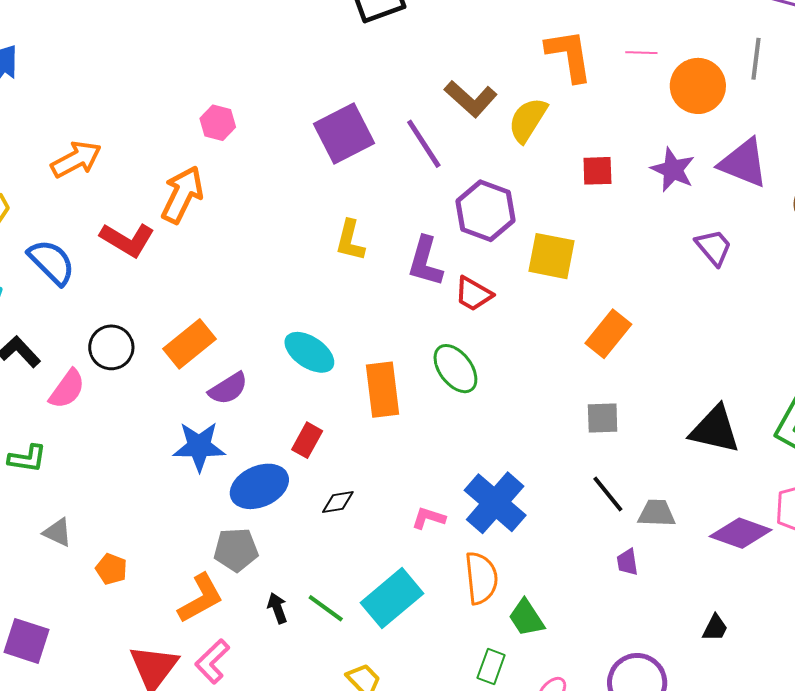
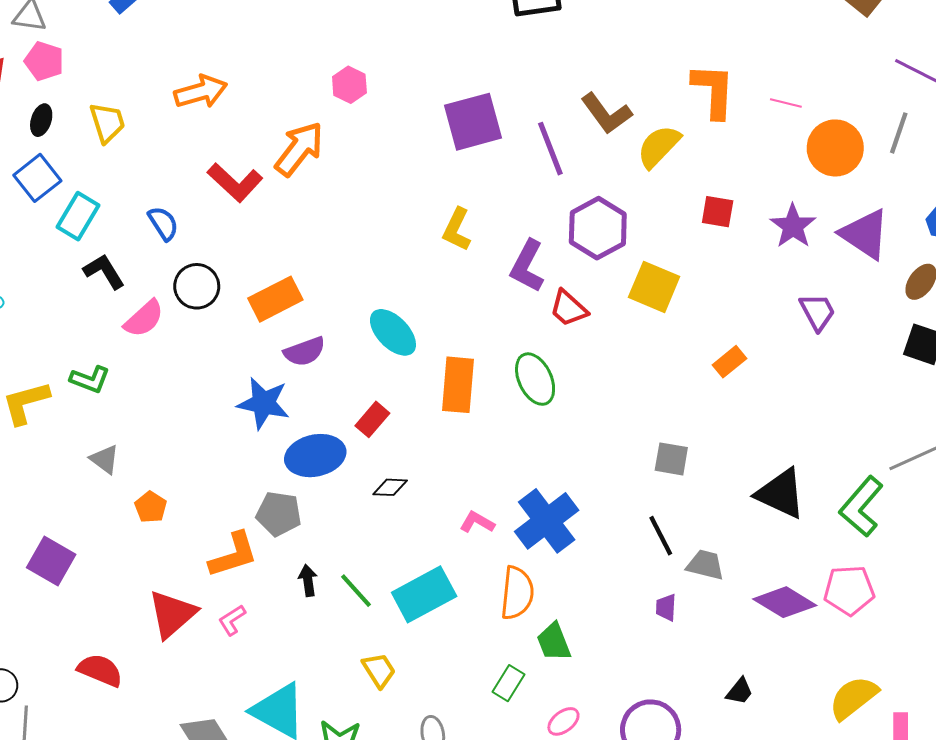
blue semicircle: (51, 262) -> (163, 223), moved, size x0.7
orange rectangle: (608, 334) -> (729, 362), moved, size x0.7
pink L-shape: (212, 661) -> (232, 620), size x0.7

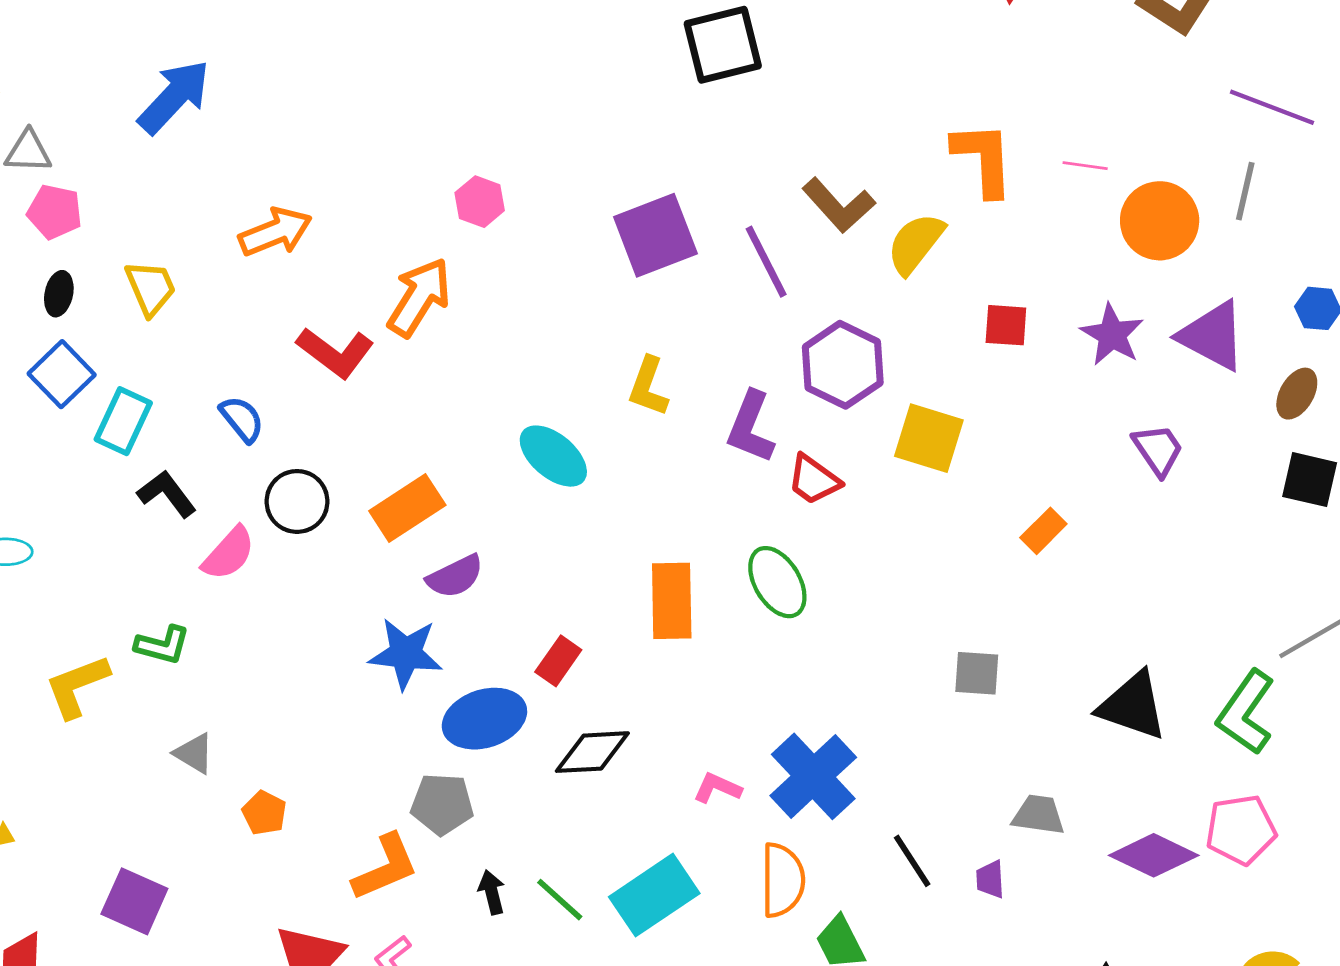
cyan ellipse: (393, 332) -> (553, 456), moved
black diamond: (390, 487) -> (592, 752), size x1.6
black line: (661, 536) -> (912, 861), moved

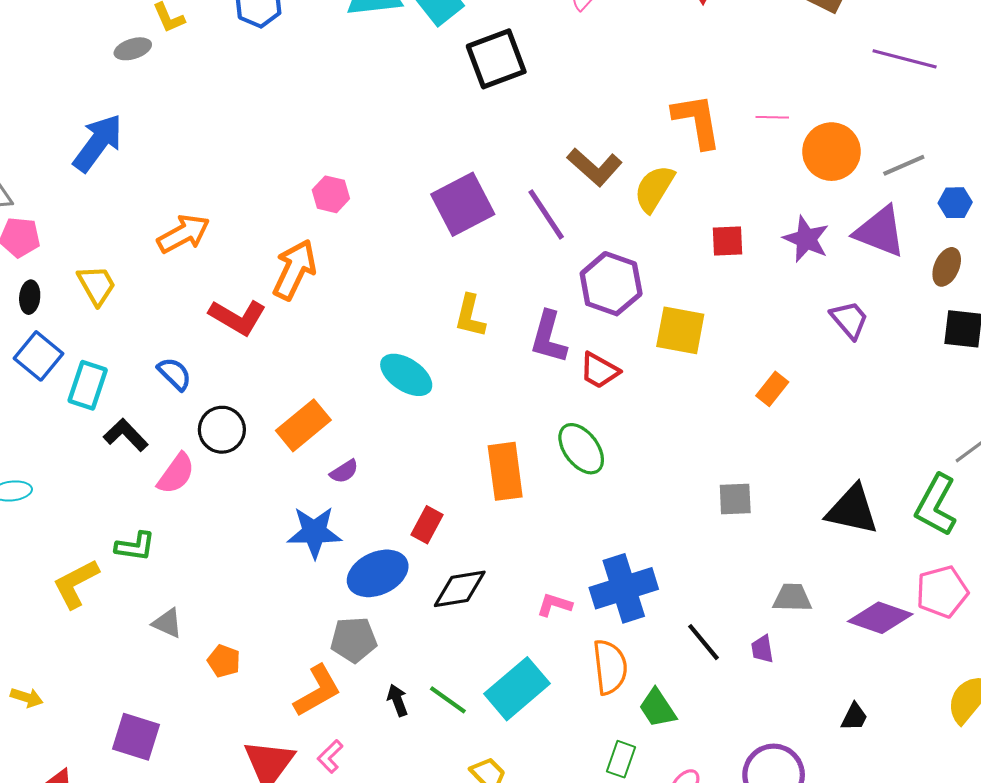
gray line: (1245, 191) -> (904, 165), moved, turned 60
purple semicircle: (455, 576) -> (344, 471), size x0.7
blue cross: (813, 776) -> (624, 588), turned 32

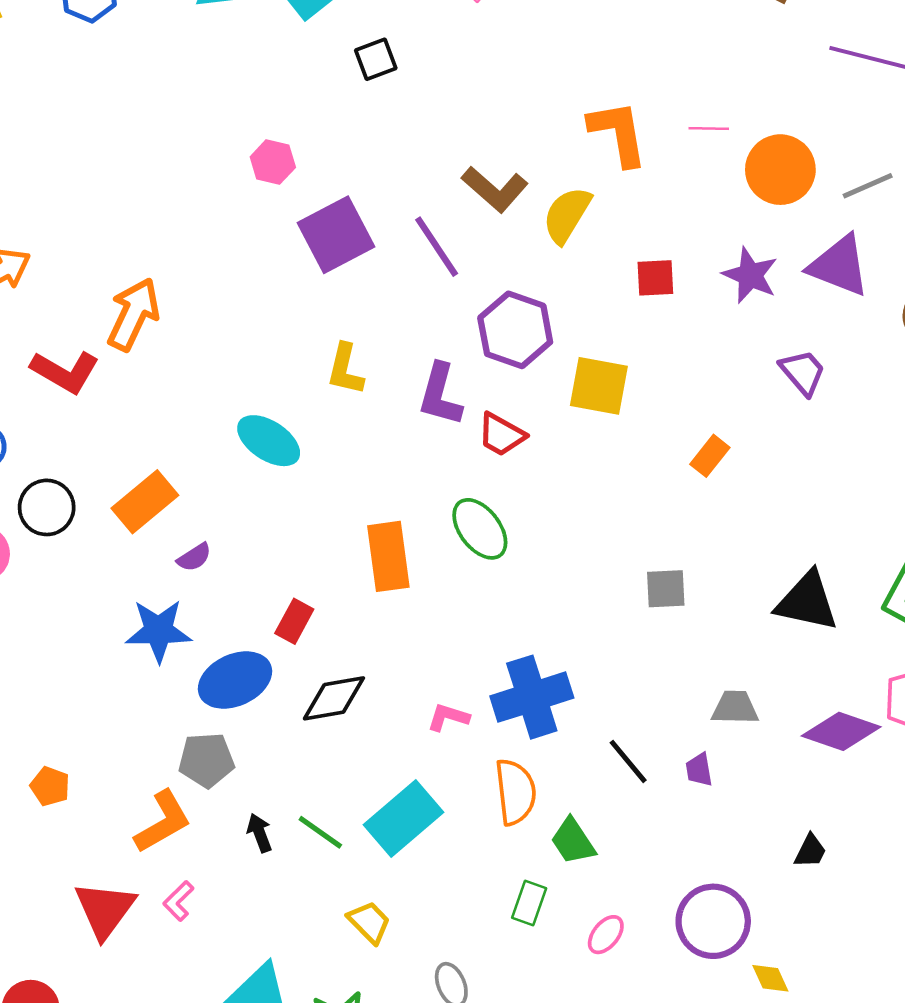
black square: (496, 59) -> (376, 59), size x0.6
pink hexagon: (331, 194) -> (273, 162), moved

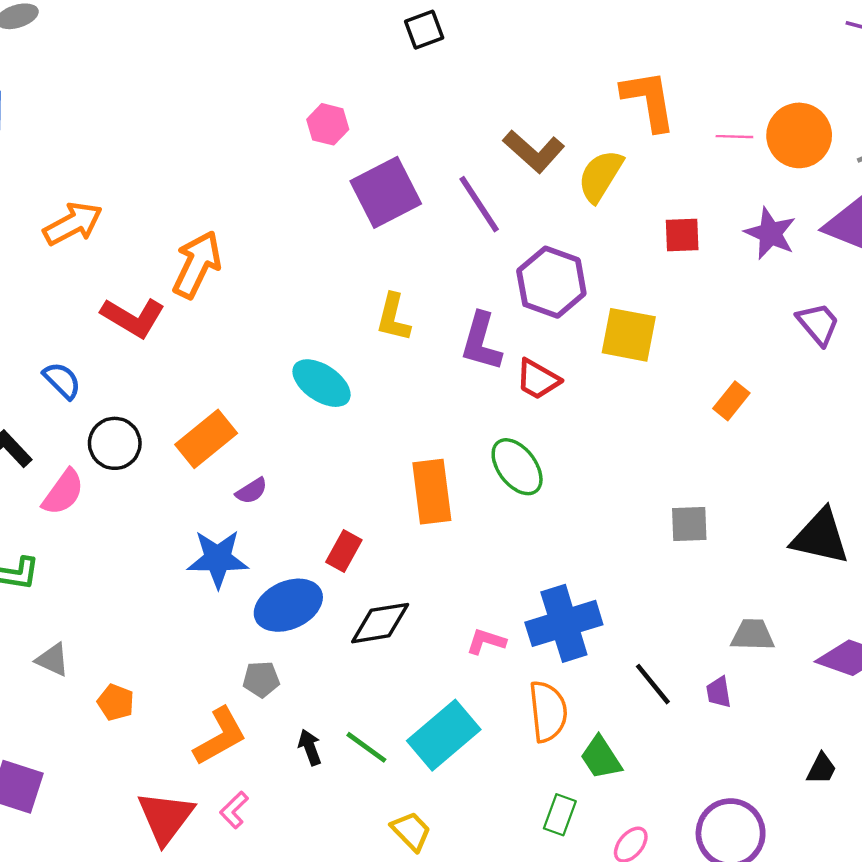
pink line: (709, 128) -> (734, 137), moved
gray pentagon: (206, 760) -> (261, 679), size x0.7

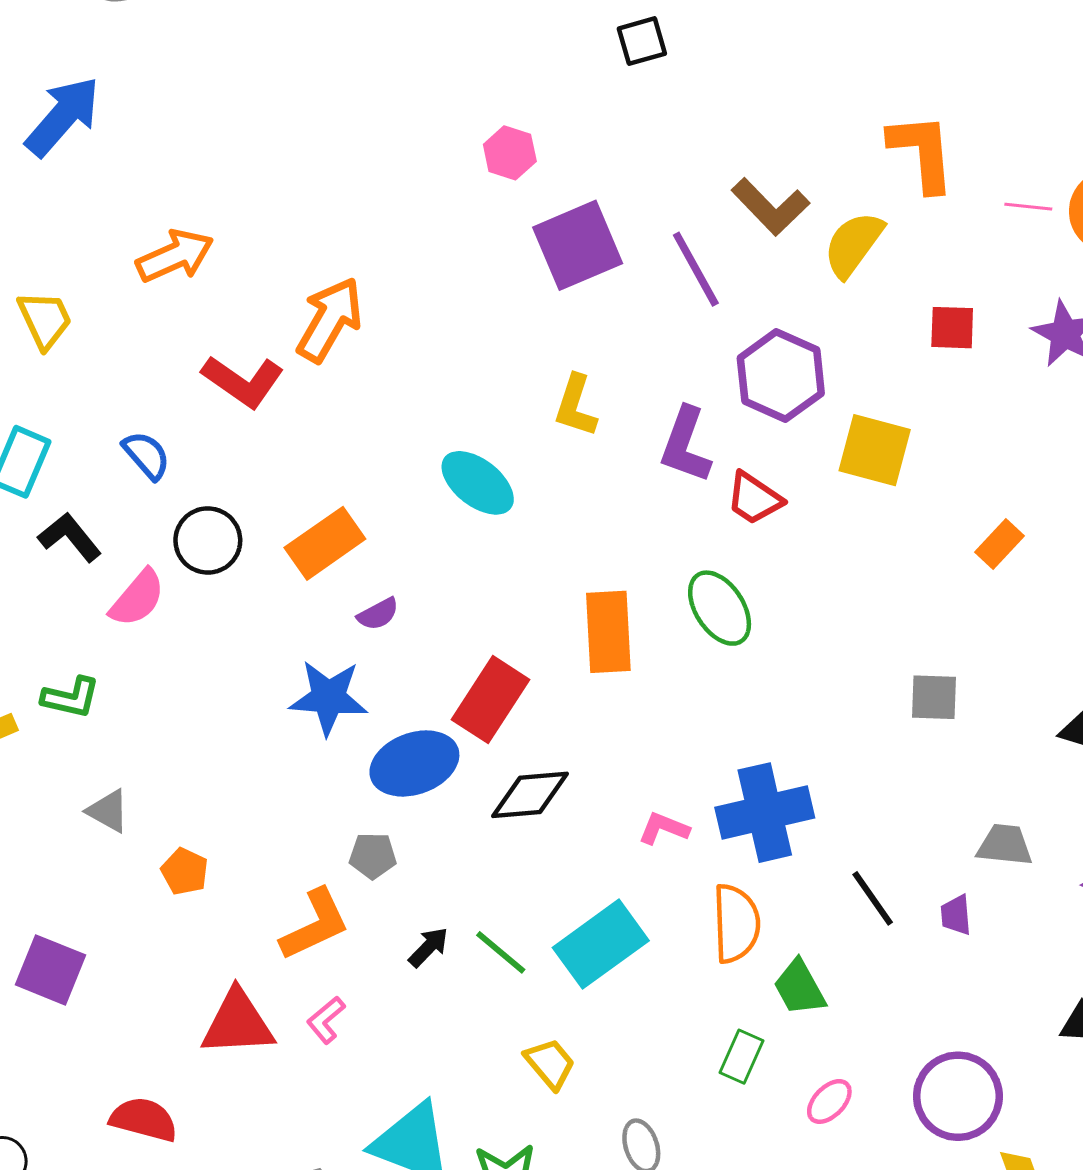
red rectangle: (344, 551) -> (490, 700), size x1.6
black arrow: (310, 747) -> (429, 947), turned 60
red triangle: (166, 817) -> (238, 1023), turned 46

